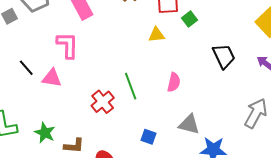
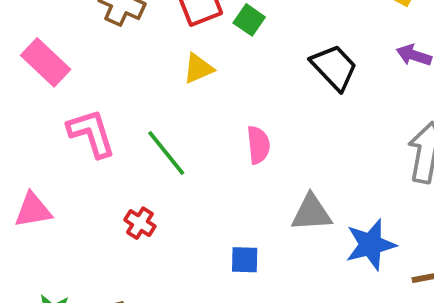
pink L-shape: (67, 45) -> (91, 133), moved
green line: (131, 86) -> (166, 153), moved
red cross: (103, 102) -> (140, 223), size x0.7

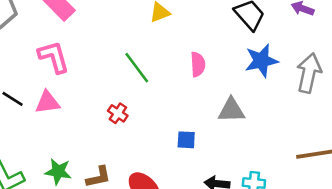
pink L-shape: (91, 133) -> (54, 57), moved
blue star: (371, 245) -> (261, 61), moved

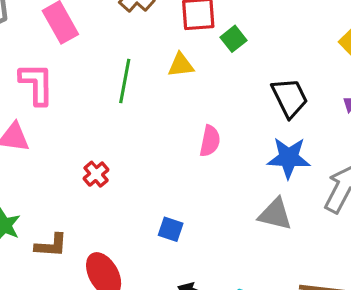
green line: (137, 68) -> (125, 81), moved, turned 32
gray triangle: (231, 110) -> (275, 214), moved

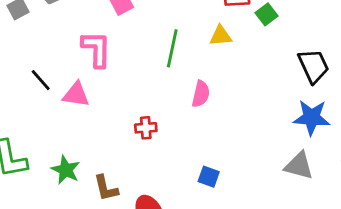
pink semicircle: (210, 141) -> (201, 94), moved
red cross: (96, 174) -> (146, 128), turned 35
brown L-shape: (51, 245) -> (106, 188), turned 72

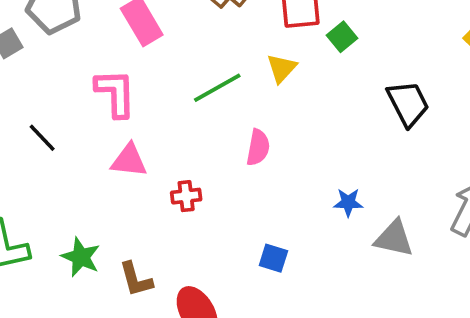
yellow triangle: (221, 36) -> (282, 68), turned -40
green line: (172, 48) -> (217, 88), turned 51
pink triangle: (76, 95) -> (129, 160), moved
blue star: (312, 117) -> (348, 202), moved, size x0.6

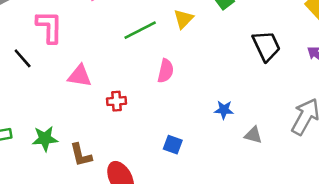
pink L-shape: (115, 93) -> (49, 27), moved
gray triangle: (394, 238) -> (253, 135), size x0.7
green star: (81, 257) -> (45, 139), turned -30

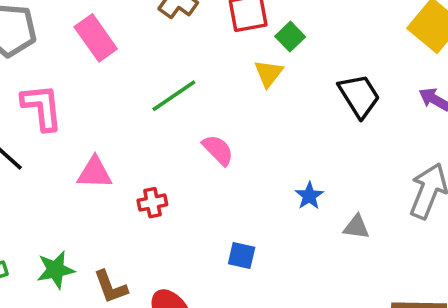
yellow triangle: (183, 19) -> (269, 73), moved
pink semicircle: (166, 71) -> (218, 150), turned -50
blue star: (224, 110) -> (309, 196), turned -30

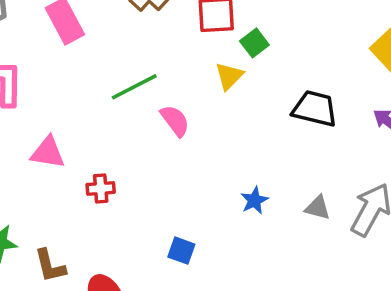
black trapezoid: (359, 96) -> (315, 109), turned -51
pink semicircle: (218, 150) -> (175, 121), moved
gray triangle: (356, 227) -> (318, 208), moved

